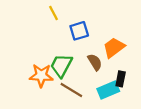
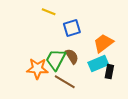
yellow line: (53, 13) -> (49, 12), turned -40
brown semicircle: (95, 62) -> (72, 56), moved
cyan rectangle: (108, 90) -> (98, 64), moved

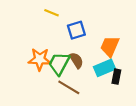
orange trapezoid: (103, 43) -> (110, 46), turned -30
orange star: (37, 69) -> (40, 59), moved

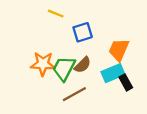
brown semicircle: (76, 60) -> (83, 65), turned 77
black rectangle: (116, 77) -> (126, 82), turned -40
brown line: (69, 87) -> (74, 94), turned -60

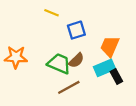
orange star: (43, 64) -> (16, 57), moved
green trapezoid: (64, 68) -> (59, 64), turned 85

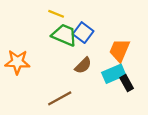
blue square: (76, 30) -> (83, 33), turned -36
green trapezoid: (59, 64) -> (64, 35), moved
brown line: (69, 87) -> (60, 98), moved

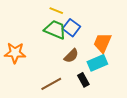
yellow line: (56, 14) -> (56, 11), moved
black rectangle: (127, 83) -> (83, 80), moved

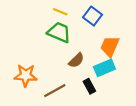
blue square: (71, 28) -> (93, 16), moved
orange star: (15, 53) -> (26, 75), moved

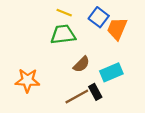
green trapezoid: (59, 32) -> (63, 34), turned -30
orange trapezoid: (110, 46) -> (117, 29), moved
brown line: (55, 91) -> (77, 96), moved

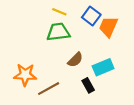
brown line: (77, 96) -> (49, 89), moved

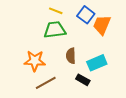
brown semicircle: (75, 60) -> (71, 56), turned 133
orange star: (25, 75) -> (35, 61), moved
black rectangle: (88, 85) -> (83, 80), turned -32

